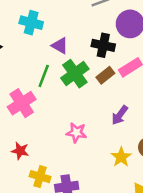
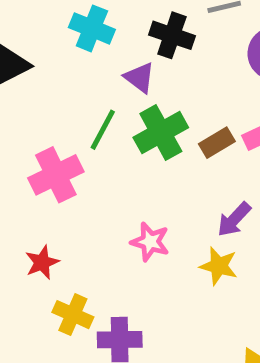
black cross: (103, 45) -> (172, 35), moved
red star: (20, 151) -> (42, 262), turned 30
yellow star: (121, 157) -> (219, 266), moved, turned -30

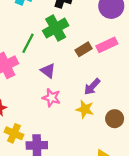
purple triangle: (140, 78) -> (48, 71), moved
green cross: (161, 132) -> (56, 28), moved

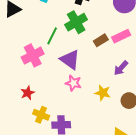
purple triangle: (48, 71) -> (70, 60), size x1.5
purple arrow: (92, 87) -> (121, 68), moved

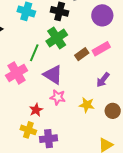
red star: (28, 93) -> (36, 110), moved

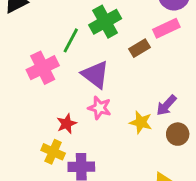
pink rectangle: (101, 49) -> (166, 28), moved
purple arrow: (103, 80) -> (166, 105), moved

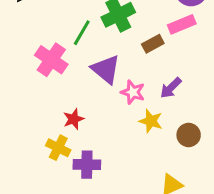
pink cross: (43, 68) -> (51, 60), turned -32
purple arrow: (166, 105) -> (171, 88), moved
pink star: (99, 108) -> (133, 92), moved

